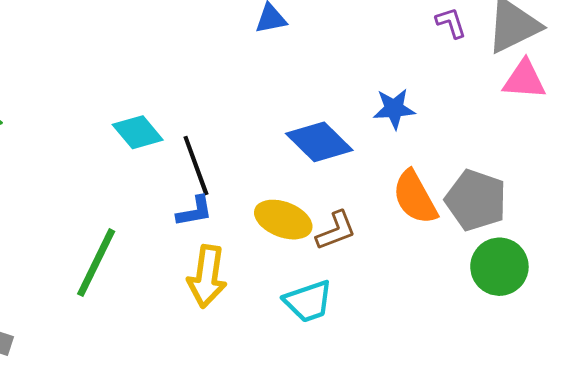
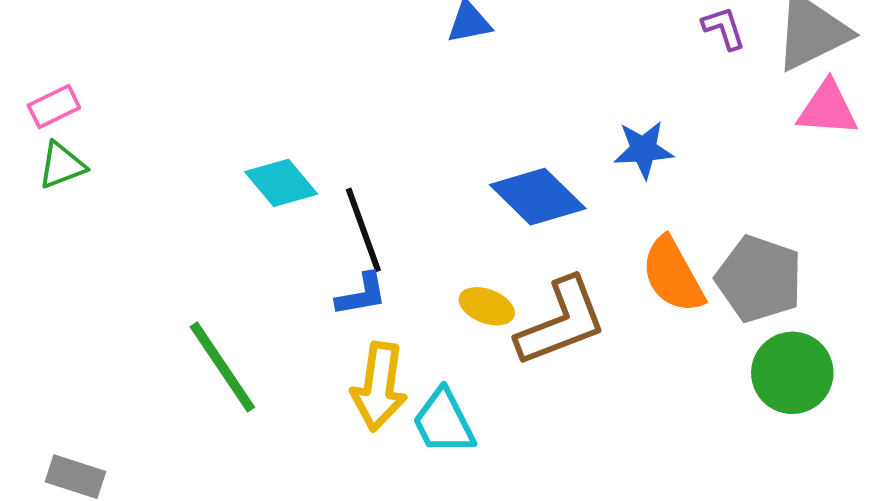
yellow ellipse: (283, 220) -> (487, 306), size x0.7
brown L-shape: (336, 231) -> (561, 322), size x1.6
green line: (96, 263) -> (222, 367), turned -60
cyan trapezoid: (308, 301) -> (444, 422), moved, turned 82

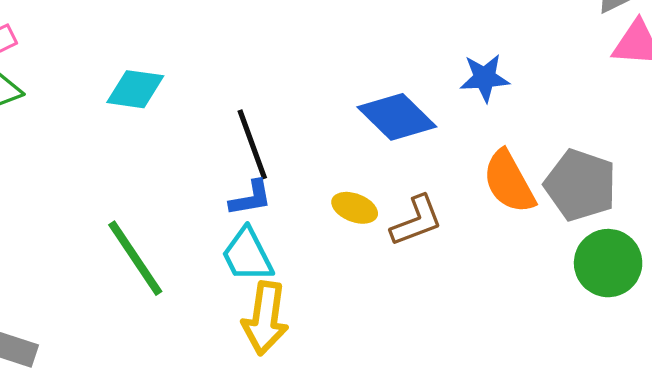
cyan diamond: (281, 183) -> (135, 89), moved, turned -42
brown L-shape: (561, 322) -> (416, 221), size x0.7
yellow arrow: (379, 387) -> (265, 318), moved
cyan trapezoid: (444, 422) -> (247, 255), moved

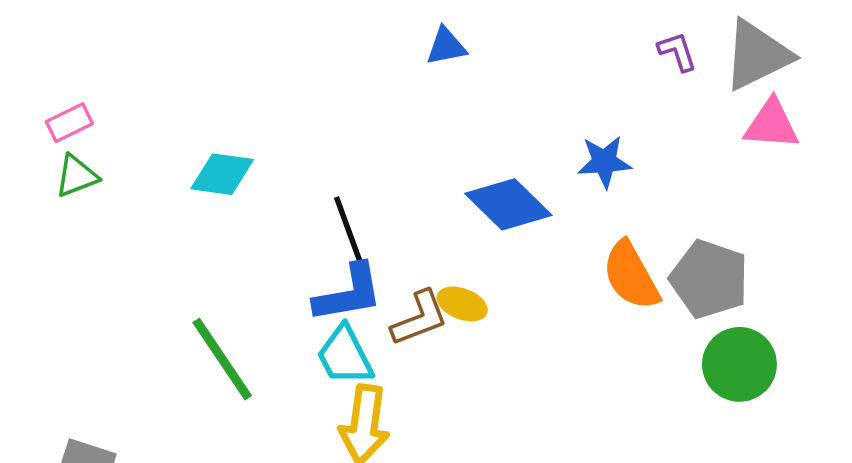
blue L-shape: (251, 198) -> (348, 293), size x1.5
brown L-shape: (416, 221) -> (419, 318), moved

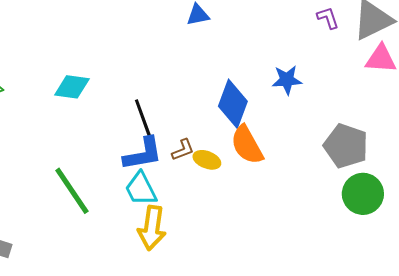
blue diamond: (508, 204) -> (233, 104), turned 66
orange semicircle: (631, 276) -> (247, 145), moved
brown L-shape: (419, 318) -> (183, 150), moved, size x0.7

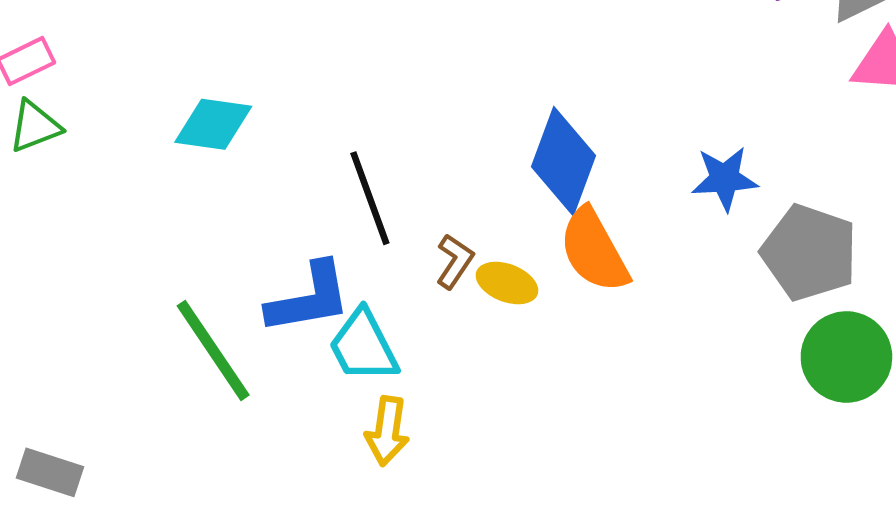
blue star: (287, 80) -> (725, 179), moved
brown L-shape: (183, 150) -> (455, 261), turned -35
blue L-shape: (143, 154) -> (309, 298), moved
yellow arrow: (152, 228) -> (387, 431), size x0.7

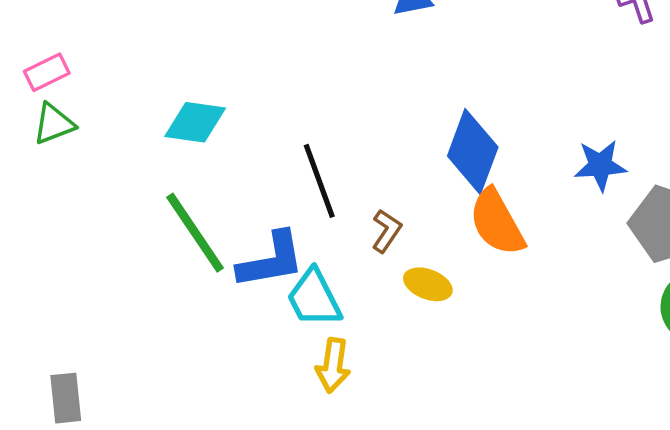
yellow ellipse: (507, 283) -> (428, 284), moved
green line: (213, 350) -> (195, 233), moved
gray rectangle: (50, 472) -> (66, 398), turned 66

